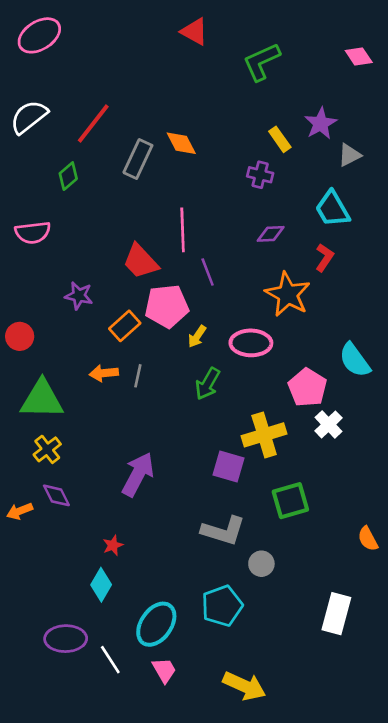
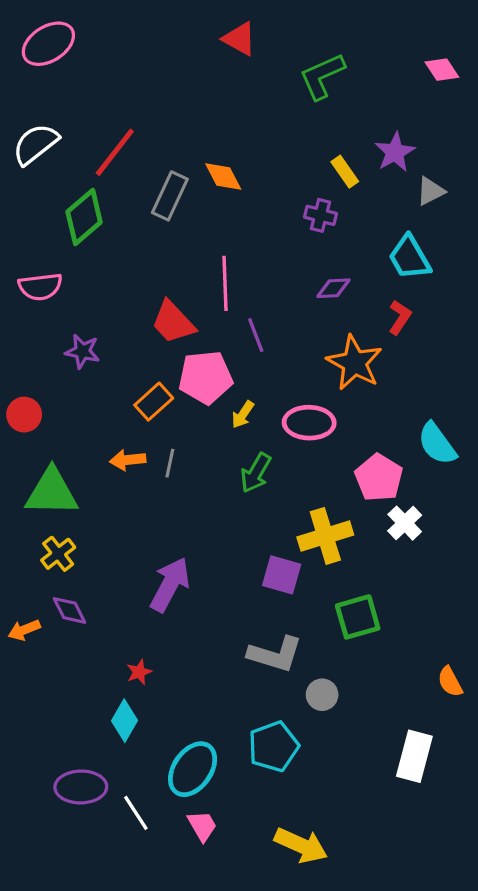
green diamond: (68, 176) -> (84, 217), size x1.6
purple star: (79, 296) -> (82, 351), moved
orange semicircle: (368, 539) -> (450, 682), moved

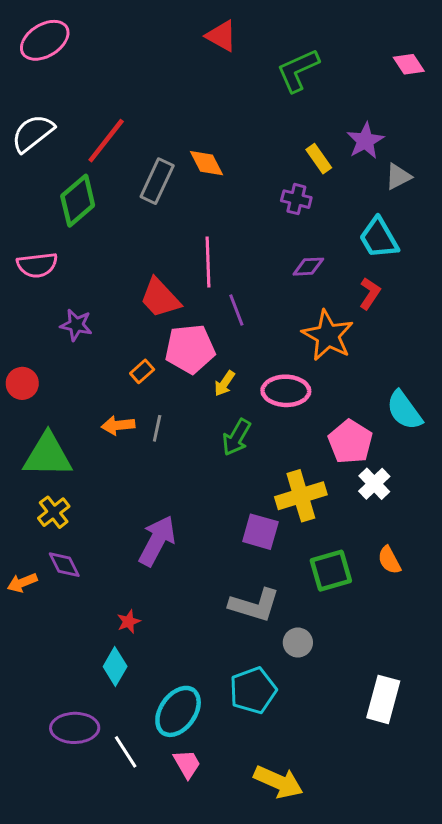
orange rectangle: (154, 402) -> (142, 371), size x0.7
orange semicircle: (450, 682) -> (389, 560), moved

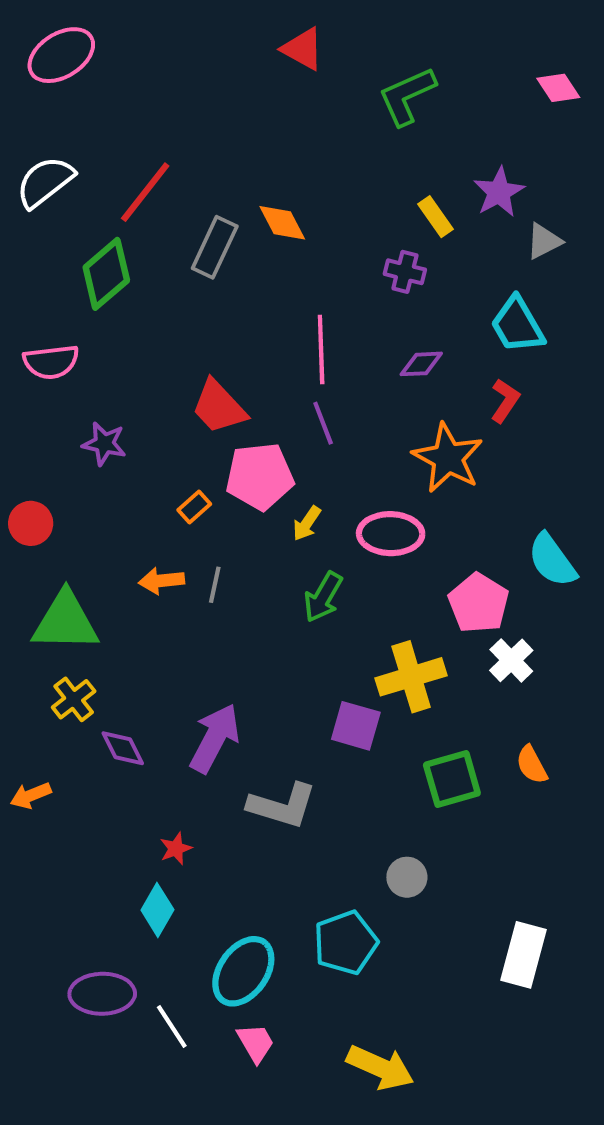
pink line: (208, 262) -> (321, 350), moved
purple diamond: (64, 565) -> (123, 748), moved
gray L-shape: (254, 605) -> (282, 806), moved

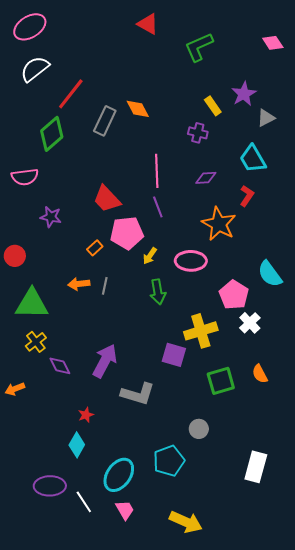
white semicircle: (45, 182) -> (35, 69), moved
green arrow: (323, 597) -> (158, 292), turned -40

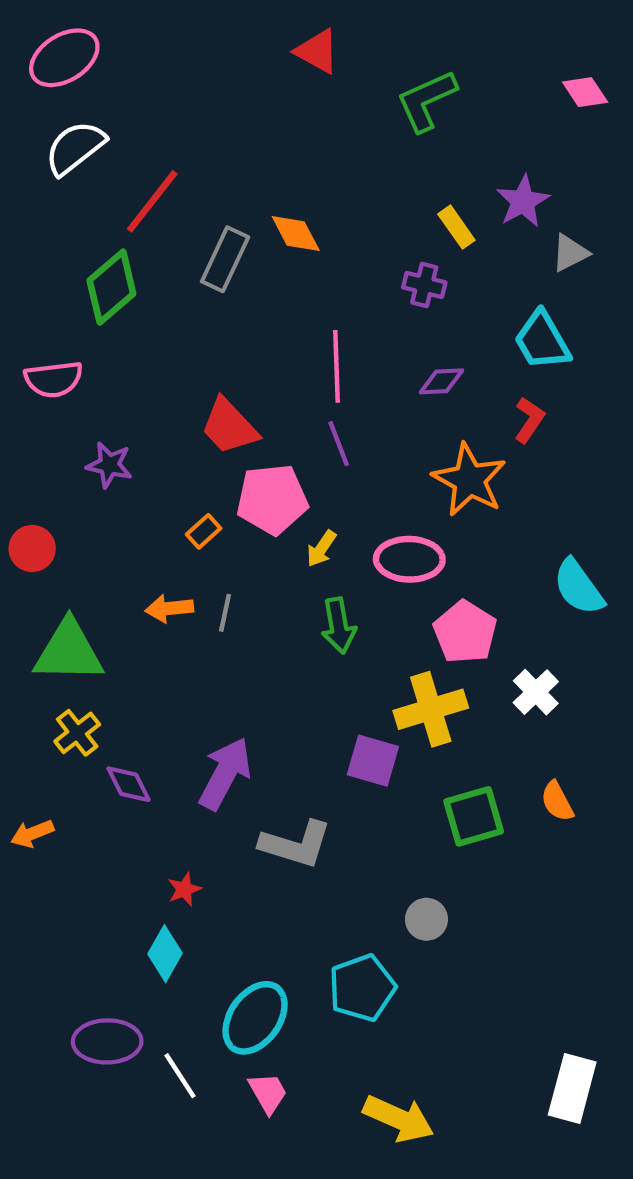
pink pentagon: (234, 295) -> (465, 632), moved
white rectangle: (256, 467) -> (572, 1089), moved

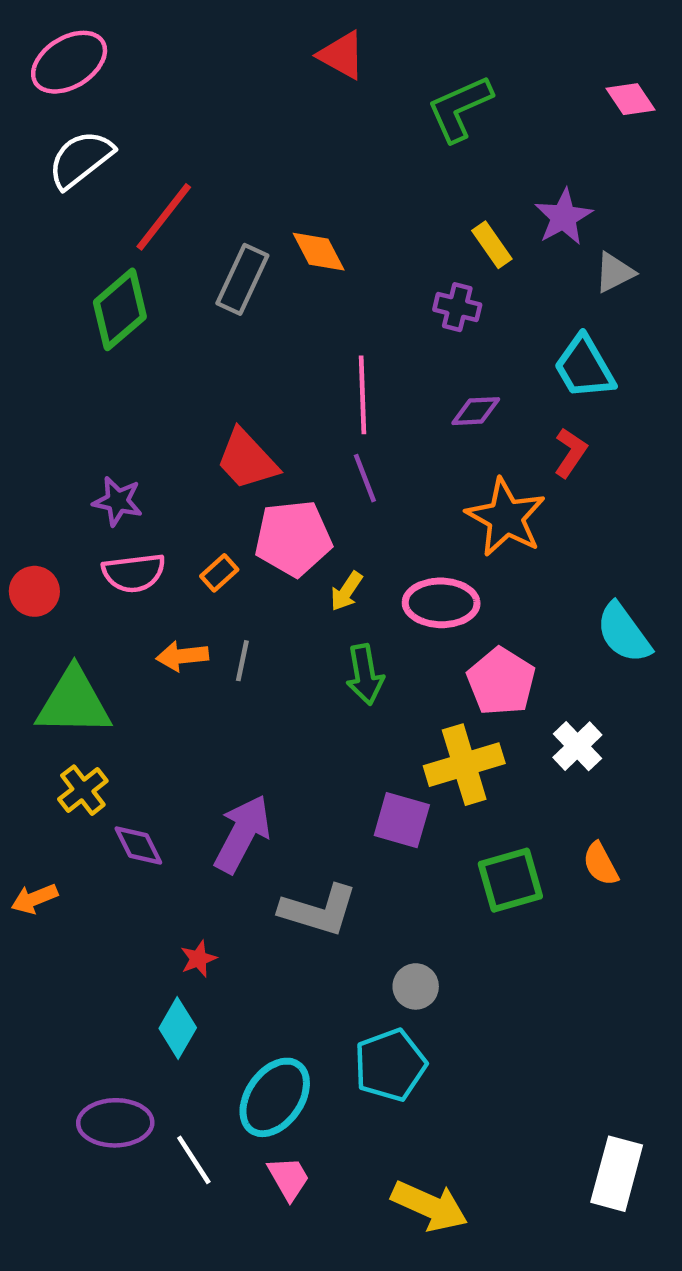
pink semicircle: (54, 379) -> (134, 573), moved
gray circle: (426, 919) -> (416, 986), moved

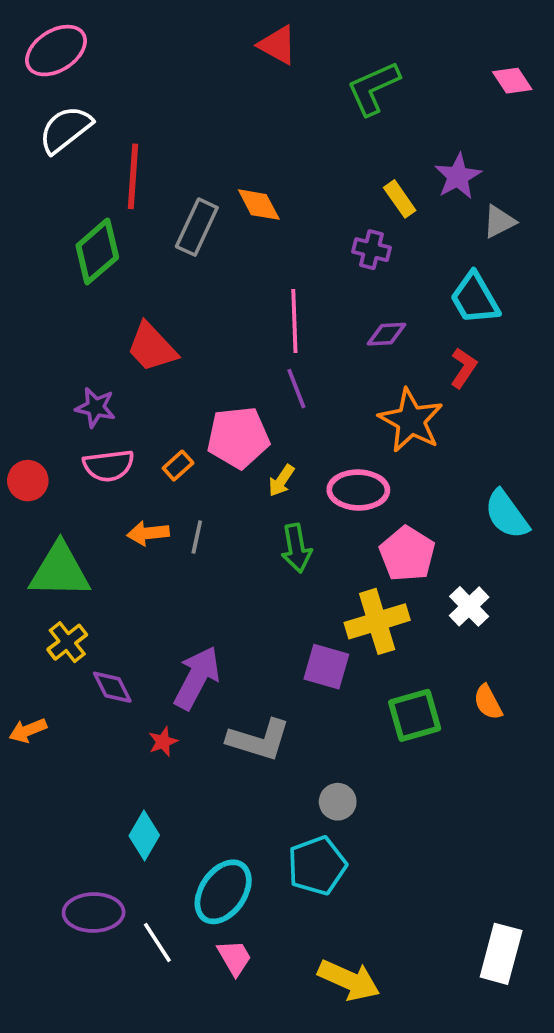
red line: (164, 217) -> (133, 176), turned -34
red trapezoid: (247, 460) -> (152, 347), moved
red star: (198, 959) -> (163, 742), moved

